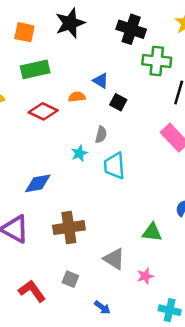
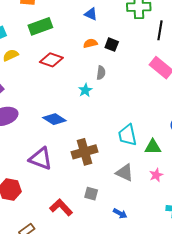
blue triangle: (101, 81) -> (91, 14), moved
orange semicircle: (77, 97) -> (90, 43), moved
cyan trapezoid: (114, 166) -> (128, 135), moved
blue diamond: (38, 183) -> (54, 119), turned 50
pink star: (145, 276) -> (156, 175), moved

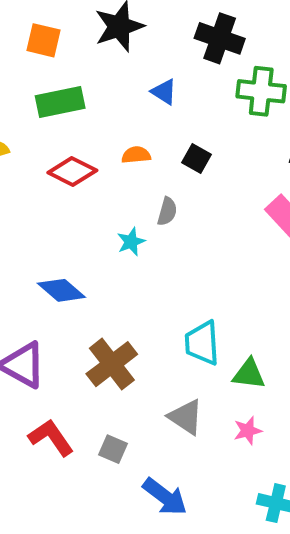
orange semicircle: (90, 43) -> (136, 155), moved
brown cross: (85, 152) -> (112, 364), turned -30
red L-shape: (61, 207) -> (51, 437), moved
blue arrow: (120, 213) -> (165, 497), size x1.6

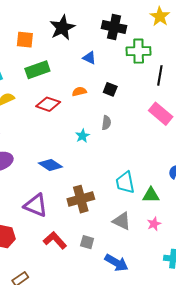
gray semicircle: (167, 211) -> (106, 123), moved
brown cross: (112, 364) -> (81, 199), turned 30

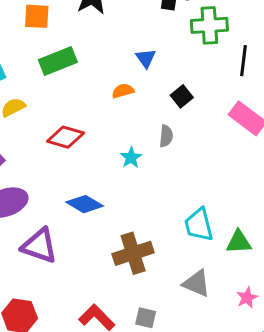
blue triangle: (89, 58) -> (146, 58), moved, turned 32
black square: (110, 89) -> (182, 96), moved, turned 32
red diamond: (48, 104) -> (66, 137), moved
purple triangle: (36, 205) -> (39, 246), moved
pink star: (154, 224) -> (247, 298), moved

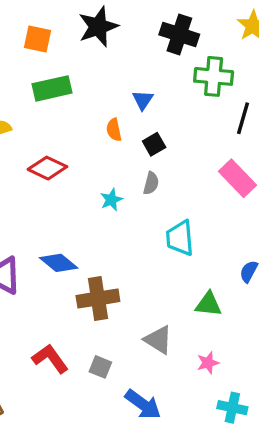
orange semicircle: (123, 91) -> (114, 130), turned -95
black square: (182, 96) -> (154, 144), moved
blue diamond: (85, 204) -> (59, 263), moved
cyan trapezoid: (199, 225) -> (180, 238), moved

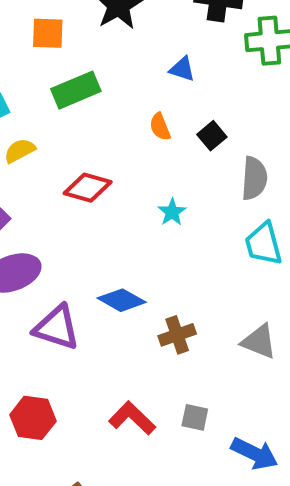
blue triangle: (143, 100) -> (182, 69), moved, turned -35
gray semicircle: (151, 183) -> (254, 178), moved, size x1.5
brown cross: (98, 298) -> (177, 335), size x0.7
gray triangle: (158, 340) -> (259, 342), moved

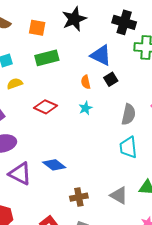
blue triangle: (182, 69) -> (101, 55), size x1.6
black square: (212, 136) -> (111, 79), moved
cyan star: (172, 212) -> (86, 108), moved
brown cross: (177, 335) -> (79, 197), moved

